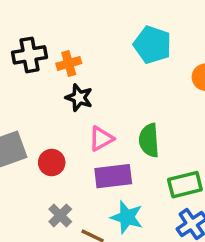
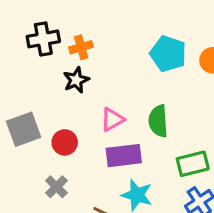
cyan pentagon: (152, 45) -> (168, 54), moved
black star: (79, 98) -> (76, 80), moved, turned 30
gray cross: (60, 215) -> (56, 187), moved

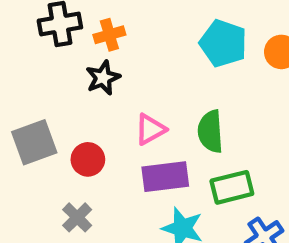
green rectangle: (193, 164) -> (232, 187), moved

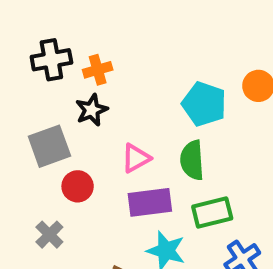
cyan pentagon: (223, 43) -> (204, 104), moved
gray square: (34, 142) -> (49, 146), moved
gray cross: (77, 217) -> (49, 235), moved

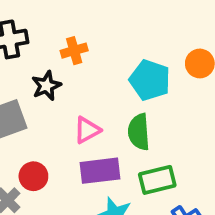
orange cross: (98, 70) -> (74, 51), moved
red circle: (78, 186) -> (33, 176), moved

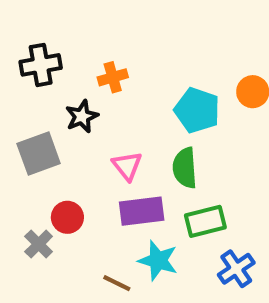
pink triangle: (87, 130) -> (127, 166), turned -40

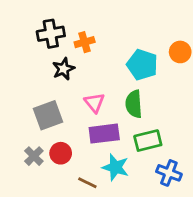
black cross: (41, 65) -> (51, 34), moved
gray square: (39, 153) -> (48, 115), moved
red circle: (67, 217) -> (61, 153), moved
blue cross: (236, 269) -> (169, 173), turned -35

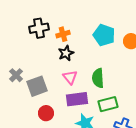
cyan pentagon: (142, 65) -> (104, 35), moved
black star: (63, 69) -> (66, 53), moved
gray cross: (34, 156) -> (16, 75), moved

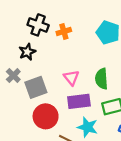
black cross: (39, 28) -> (38, 25), turned 30
black star: (66, 53) -> (27, 52), moved
red circle: (46, 113) -> (46, 116), size x1.5

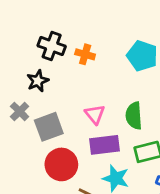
orange cross: (64, 31) -> (85, 54), turned 32

